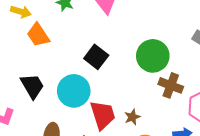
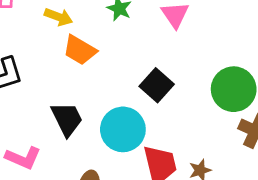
orange trapezoid: (38, 35) -> (80, 50), turned -30

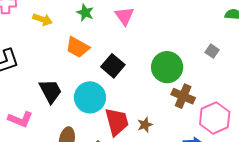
orange trapezoid: (80, 50) -> (78, 47), moved

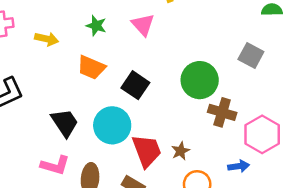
gray square: (212, 51) -> (251, 56), size x1.5
pink L-shape: (20, 119) -> (55, 165), moved

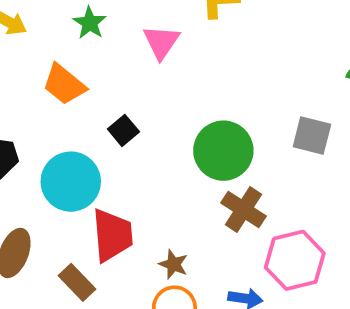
gray square: (251, 56) -> (312, 136), turned -30
black square: (135, 85) -> (123, 130), size x0.7
brown star: (181, 151) -> (173, 264), moved, turned 30

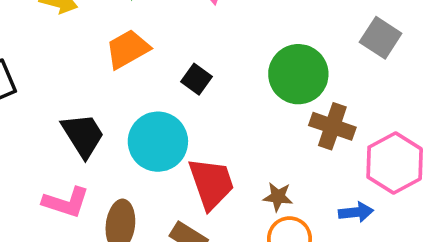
orange trapezoid: (64, 84) -> (128, 49), turned 126
gray square: (312, 136) -> (381, 38), turned 33

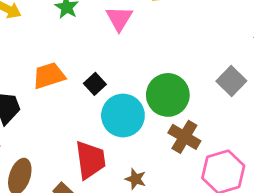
orange trapezoid: (128, 49) -> (49, 76), moved
cyan circle: (158, 142) -> (123, 115), moved

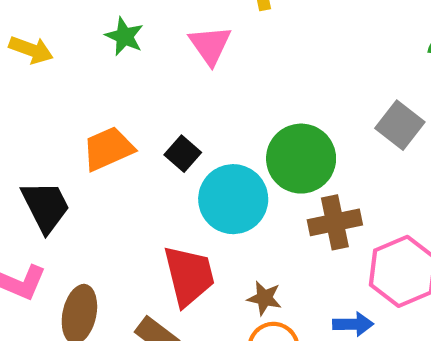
brown cross: (184, 137) -> (335, 222), turned -36

